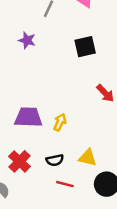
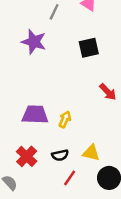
purple star: (27, 40) -> (34, 42), size x1.5
red line: (65, 184) -> (70, 178), turned -70

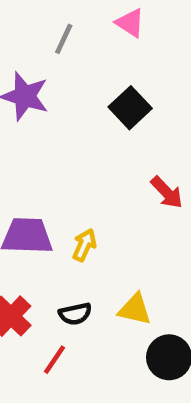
black square: (89, 48) -> (130, 108), turned -30
red line: (70, 178) -> (55, 360), moved

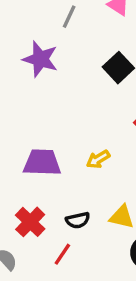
yellow arrow: (84, 245) -> (98, 159), moved, turned -145

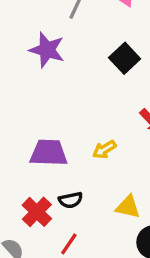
black semicircle: (78, 220) -> (71, 200), moved

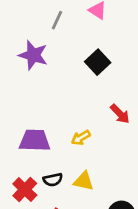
yellow triangle: (128, 207) -> (84, 181), moved

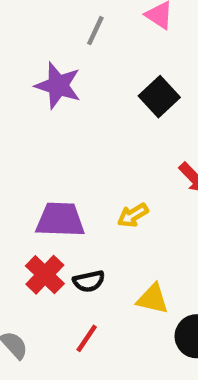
yellow triangle: (84, 181) -> (153, 299), moved
red cross: (25, 189) -> (45, 275), moved

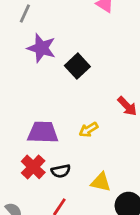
gray line: (95, 31) -> (25, 14), moved
black square: (159, 97) -> (77, 66), moved

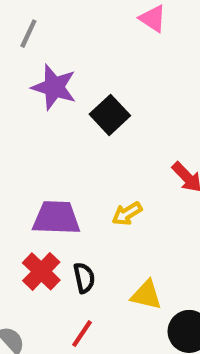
black semicircle: (61, 171) -> (84, 278), turned -90

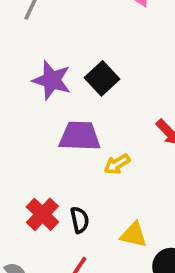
purple star: (54, 87) -> (52, 80), moved
purple trapezoid: (56, 218) -> (80, 136), moved

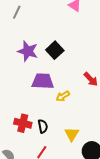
red cross: (42, 214) -> (23, 123), turned -30
yellow triangle: (134, 235) -> (72, 134), turned 49

